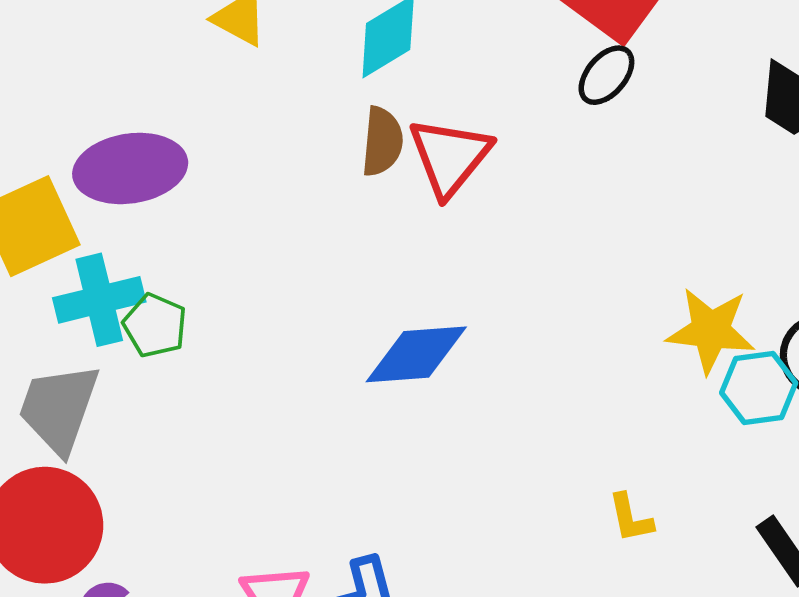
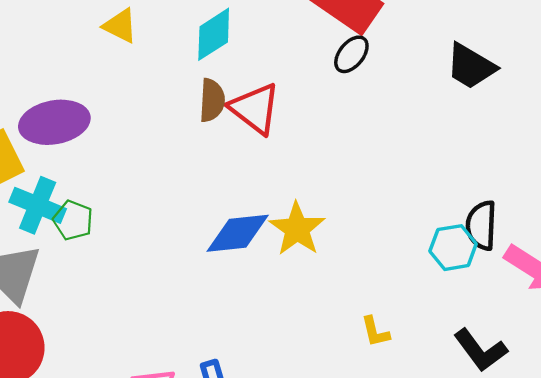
red triangle: (450, 157) -> (255, 109), turned -30
cyan cross: (99, 300) -> (38, 205), turned 38
yellow star: (711, 330) -> (297, 229), moved, turned 30

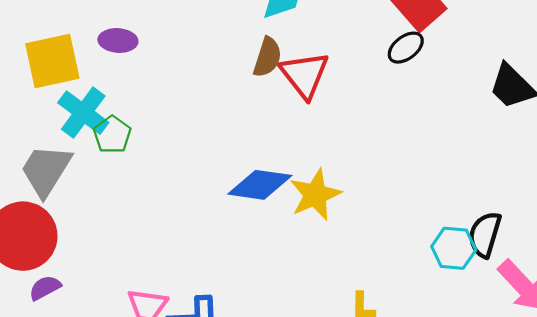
purple ellipse: (54, 122) -> (118, 40), size x0.6

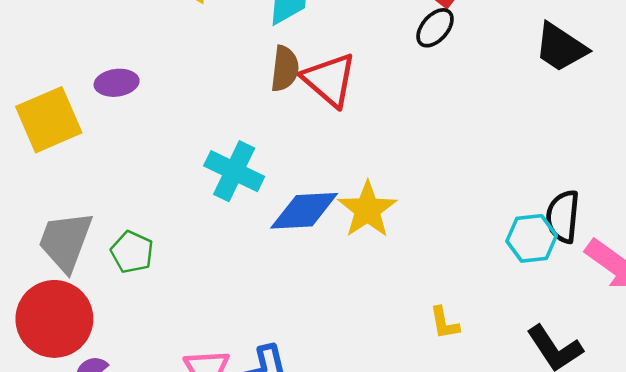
cyan cross: (83, 113) -> (234, 171), moved
green pentagon: (112, 135) -> (132, 252), moved

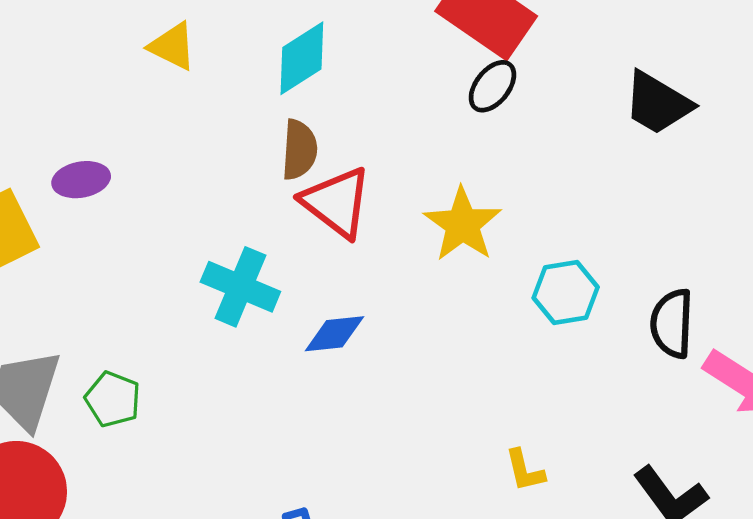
red triangle: (329, 80) -> (337, 202), moved
yellow star: (367, 210) -> (462, 224), moved
blue diamond: (304, 211) -> (334, 334), size x0.7
cyan hexagon: (532, 238) -> (566, 293), moved

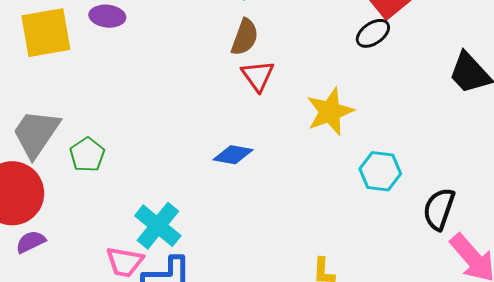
red triangle: (337, 202) -> (258, 76), size x0.7
cyan cross: (240, 287) -> (158, 226), moved

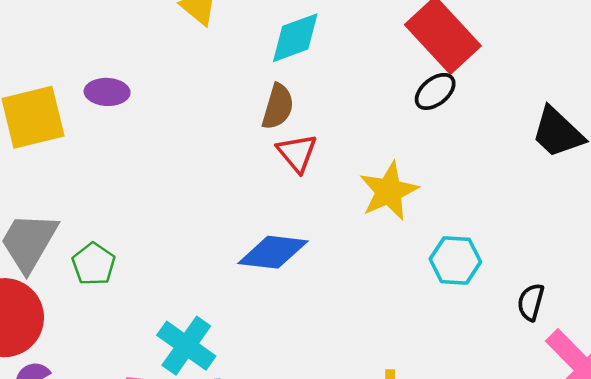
blue diamond: (233, 155) -> (273, 252), size x1.4
black semicircle: (439, 209) -> (531, 302), size x0.7

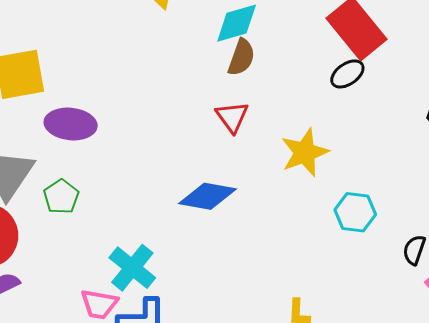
purple ellipse: (107, 92) -> (71, 124), moved, size x1.4
brown semicircle: (278, 107) -> (241, 57), moved

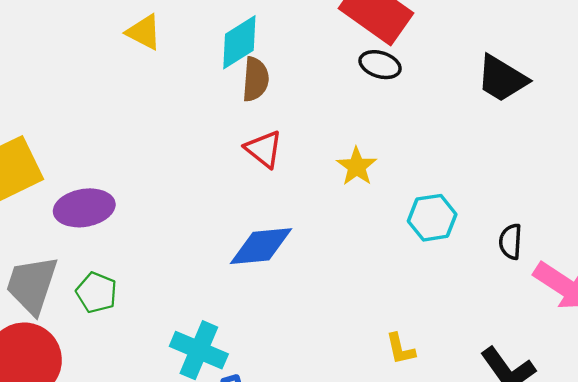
black ellipse: (347, 74) -> (380, 65), turned 68
yellow star: (305, 153) -> (357, 166), size x0.7

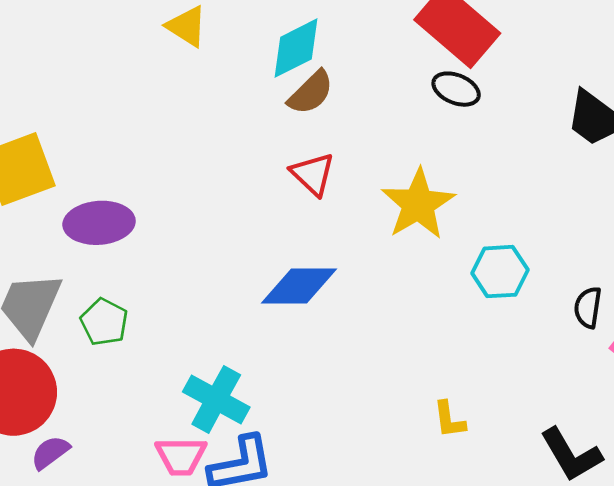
brown semicircle: (256, 79) -> (311, 93), turned 36
yellow star: (357, 166) -> (418, 204), size x1.6

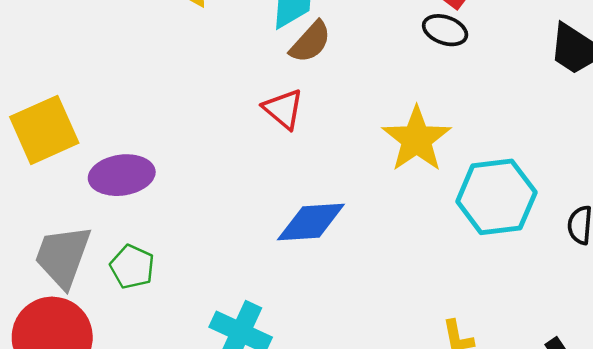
red triangle: (313, 174) -> (283, 109), moved
cyan hexagon: (500, 272) -> (496, 197), size x1.5

